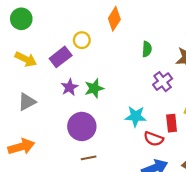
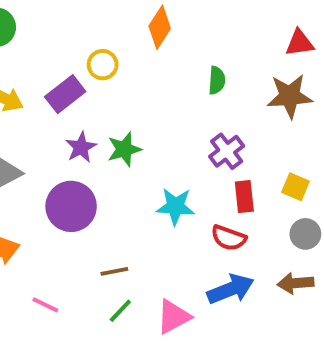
purple cross: (163, 82) -> (227, 151), moved
cyan star: (136, 116) -> (175, 206), moved
red rectangle: (172, 123) -> (244, 197), moved
purple circle: (82, 126) -> (71, 206), moved

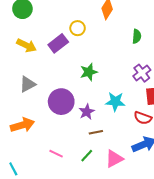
purple star: (81, 147) -> (87, 112), moved
brown line: (114, 271) -> (96, 132), moved
pink line: (45, 305) -> (56, 154), moved

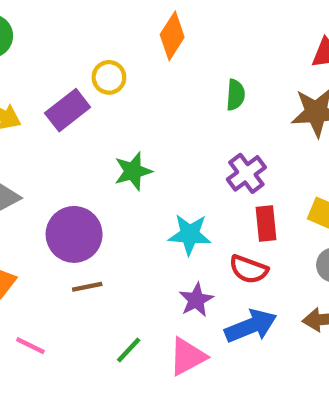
purple star: (87, 112) -> (196, 300), moved
brown line: (96, 132) -> (87, 287), moved
pink line: (56, 154) -> (30, 346), moved

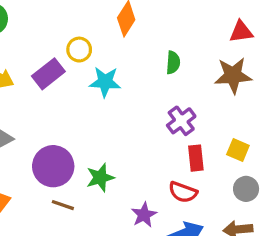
green star: (133, 171) -> (100, 178), moved
cyan star: (190, 234) -> (105, 82), moved
brown line: (87, 287) -> (63, 205), turned 30

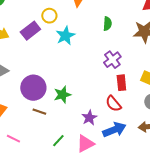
cyan star: (105, 82) -> (65, 36), turned -30
red semicircle: (183, 192) -> (113, 104), turned 30

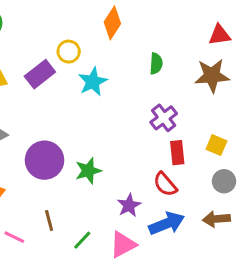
brown line: (39, 112) -> (49, 220), moved, turned 56

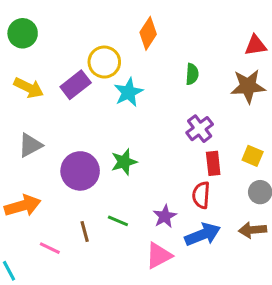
yellow circle: (69, 52) -> (104, 62), size x1.4
green star: (88, 171) -> (124, 162), moved
red semicircle: (165, 184) -> (201, 195), turned 44
green line: (82, 240) -> (118, 221), moved, turned 70

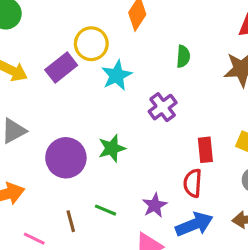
purple cross: (200, 129) -> (163, 107), moved

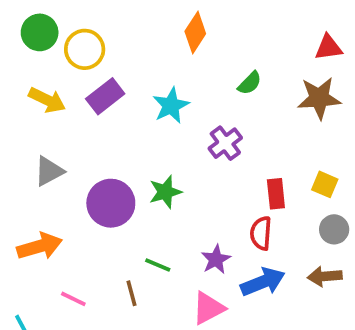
yellow circle: (91, 44) -> (85, 49), moved
green semicircle: (183, 56) -> (250, 83), turned 40
brown line: (71, 221) -> (131, 293), moved

